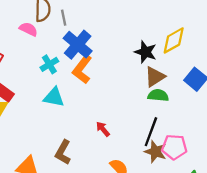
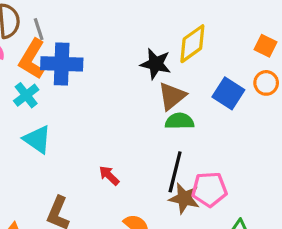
blue cross: (78, 45) -> (62, 64), turned -32
orange L-shape: (82, 69) -> (32, 59), moved
cyan triangle: (54, 97) -> (37, 139), turned 30

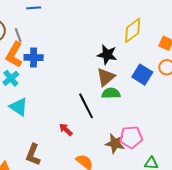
yellow diamond: (192, 44) -> (133, 30), moved
blue cross: (62, 64) -> (34, 58), size x0.7
black star: (156, 64) -> (107, 55), moved
black line: (175, 172) -> (86, 106), moved, turned -40

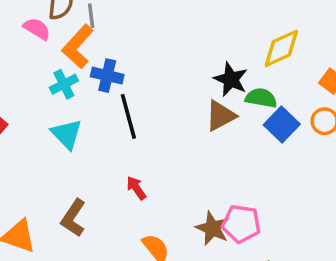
blue cross: (34, 58) -> (107, 76), moved
green semicircle: (111, 93) -> (261, 98), moved
black line: (86, 106) -> (128, 116), moved

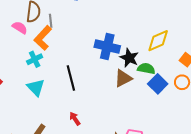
blue cross: (107, 76) -> (107, 47), moved, size x1.4

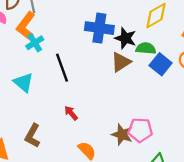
cyan cross: (35, 59) -> (35, 43), moved

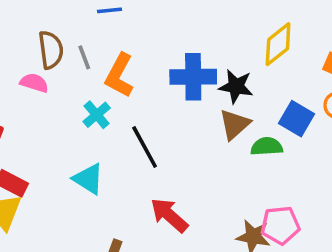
orange L-shape: (26, 26) -> (119, 75), moved
green semicircle: (146, 48) -> (267, 147), moved
red arrow: (71, 113) -> (169, 215), size x1.6

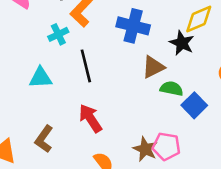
black star: (236, 86) -> (182, 43), moved
blue square: (297, 119) -> (194, 105), moved
cyan triangle: (88, 179) -> (40, 78), turned -50

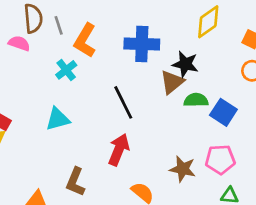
black star: (182, 43) -> (185, 64), moved
black line: (86, 66) -> (123, 102), moved
red arrow: (90, 118) -> (119, 150), turned 68
pink pentagon: (166, 146) -> (220, 159), moved

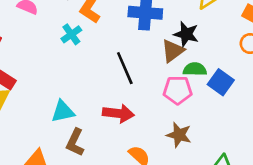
cyan triangle: (58, 119) -> (63, 111), moved
red arrow: (119, 150) -> (118, 113), turned 72
pink pentagon: (220, 159) -> (178, 90), moved

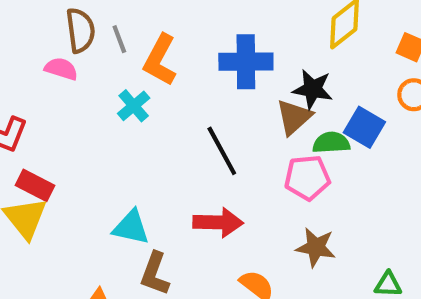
blue square: (221, 82) -> (364, 127), moved
cyan triangle: (63, 111) -> (131, 227), turned 30

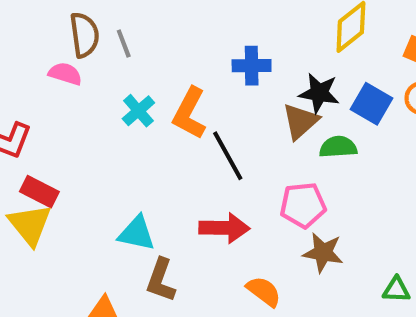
orange L-shape: (160, 60) -> (189, 113), moved
blue cross: (246, 62) -> (252, 66), size x0.7
blue square: (364, 127) -> (371, 104), moved
pink pentagon: (307, 178) -> (303, 205), moved

